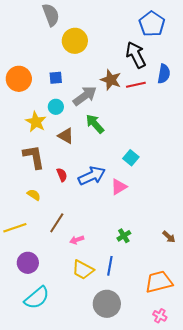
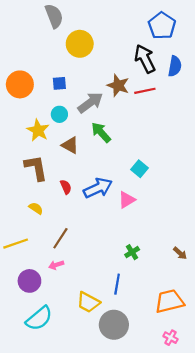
blue semicircle: (164, 74) -> (175, 66), moved
pink arrow: (77, 240) -> (56, 265), moved
yellow trapezoid: (83, 270) -> (88, 302), moved

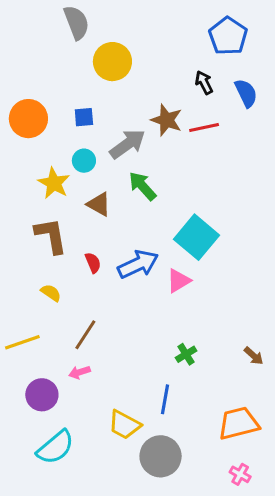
black arrow: (145, 59) -> (204, 83), size x0.6
blue semicircle: (175, 66) -> (246, 93), turned -36
cyan square: (140, 169) -> (197, 237), size x1.8

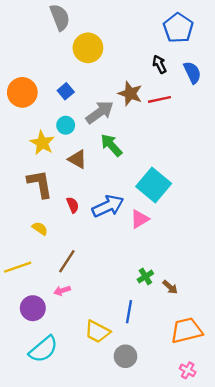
blue square: (84, 117) -> (66, 91), turned -35
brown arrow: (254, 356) -> (170, 287), moved
gray circle: (161, 456) -> (125, 356), size x0.7

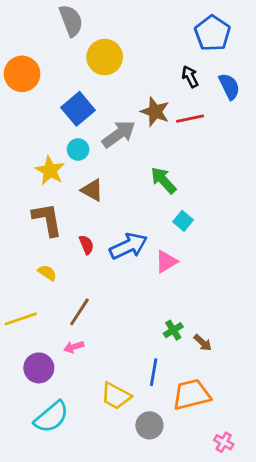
blue square: (66, 91) -> (78, 109), size x1.6
orange circle: (22, 92) -> (22, 74), moved
green arrow: (111, 145) -> (163, 180), moved
cyan square: (154, 185) -> (183, 221), size x0.5
orange trapezoid: (186, 330) -> (191, 395), moved

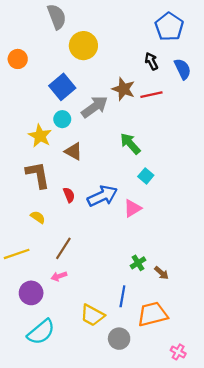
orange circle: (22, 74) -> (18, 59), size x0.7

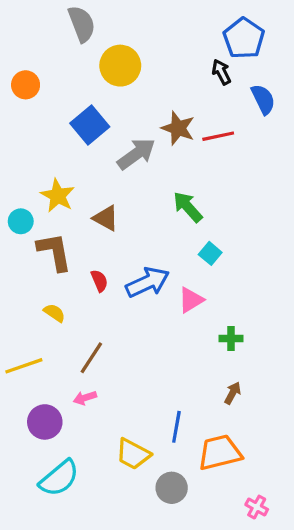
black arrow: (151, 61) -> (221, 72), moved
cyan circle: (62, 119) -> (21, 221), moved
green cross: (138, 263) -> (231, 338), moved, turned 32
brown arrow: (161, 273) -> (233, 393), turned -104

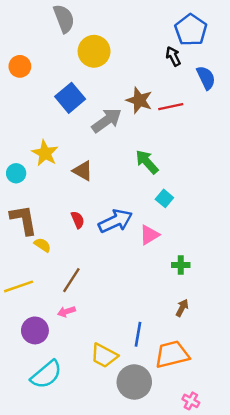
brown L-shape: (54, 252) -> (24, 220), moved
gray circle: (172, 488) -> (134, 382), size x1.4
pink cross: (257, 507) -> (191, 401), moved

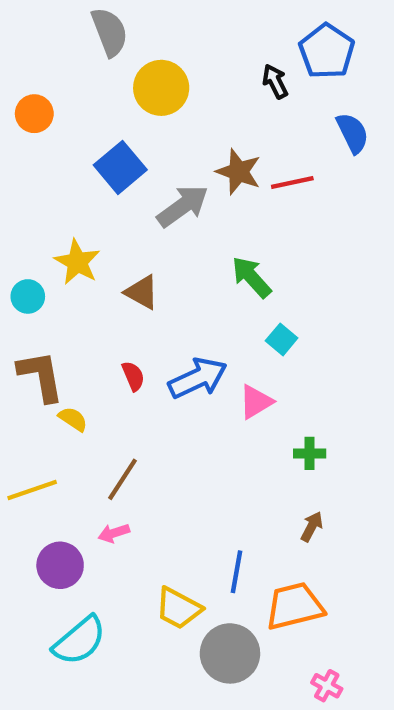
black arrow: (173, 56) -> (275, 81), moved

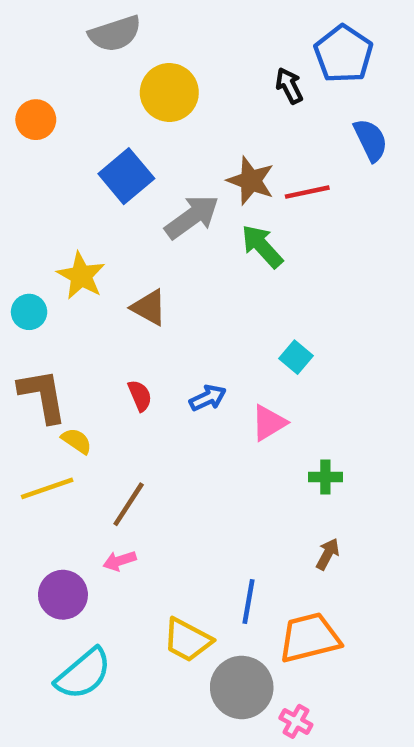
gray semicircle: (110, 32) -> (115, 34), turned 93
green arrow: (251, 277) -> (262, 246), moved
blue arrow: (198, 378) -> (208, 398), size x0.6
yellow line: (32, 490) -> (47, 488), moved
pink cross: (327, 686) -> (296, 721), moved

